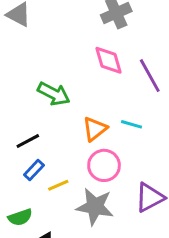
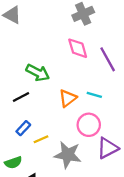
black line: (28, 141) -> (21, 97), moved
pink circle: (104, 165) -> (89, 125), moved

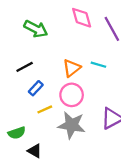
green arrow: (38, 73) -> (36, 29), moved
pink circle: (89, 125) -> (72, 95), moved
blue rectangle: (23, 128) -> (36, 88), moved

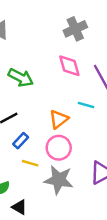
cyan line: (98, 65) -> (86, 105), moved
yellow line: (45, 109) -> (30, 163), turned 40

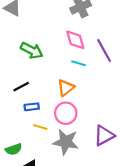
cyan line: (86, 105) -> (78, 63), moved
blue rectangle: (21, 141) -> (32, 107), turned 40

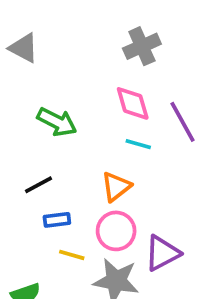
purple triangle: (104, 136) -> (162, 253), moved

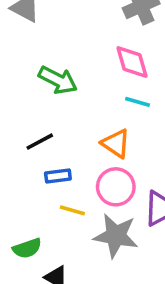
orange triangle: (116, 187) -> (116, 143), turned -48

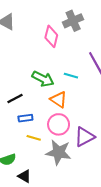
pink diamond: (132, 62) -> (51, 36), moved, turned 30
green arrow: (58, 80) -> (43, 79), moved

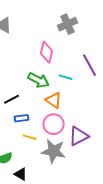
pink diamond: (51, 36) -> (47, 52), moved

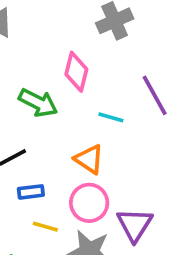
green arrow: (39, 80) -> (38, 103), moved
purple triangle: (79, 136) -> (135, 225), turned -30

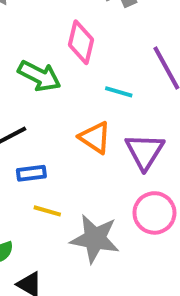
pink circle: (89, 203) -> (154, 213), moved
purple triangle: (135, 225) -> (145, 151), moved

